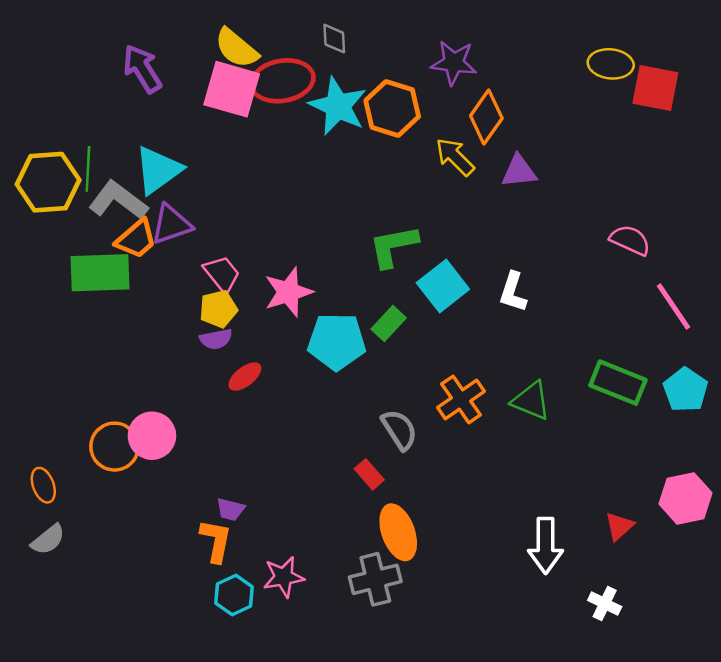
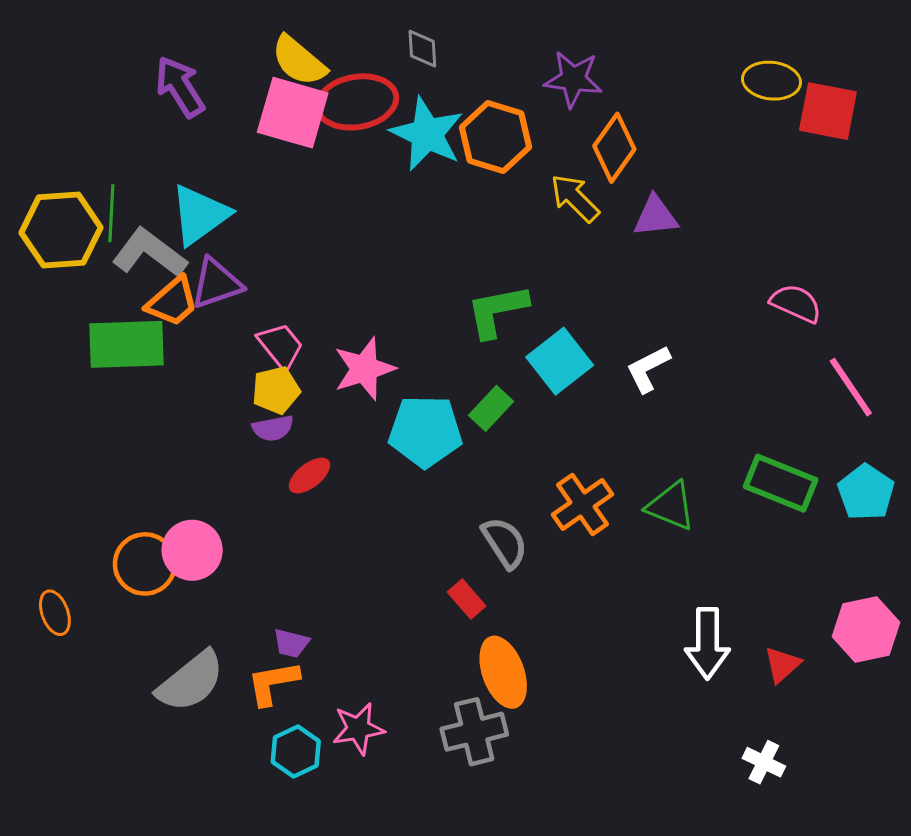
white L-shape: (513, 292) -> (648, 369), turned 45
gray semicircle: (48, 540) -> (191, 681), moved, size x1.6
orange L-shape: (216, 541) -> (273, 683), turned -111
white arrow: (546, 546) -> (707, 643), moved

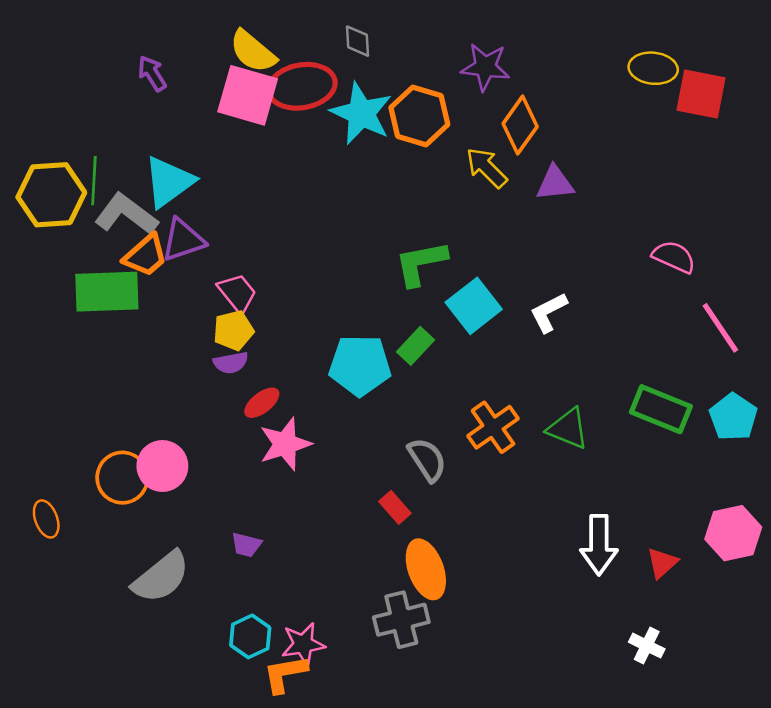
purple arrow: (180, 87) -> (152, 73), size x0.7
pink star: (364, 369) -> (285, 444), moved
orange L-shape: (273, 683) -> (285, 674), moved
pink star: (358, 729) -> (303, 644), moved

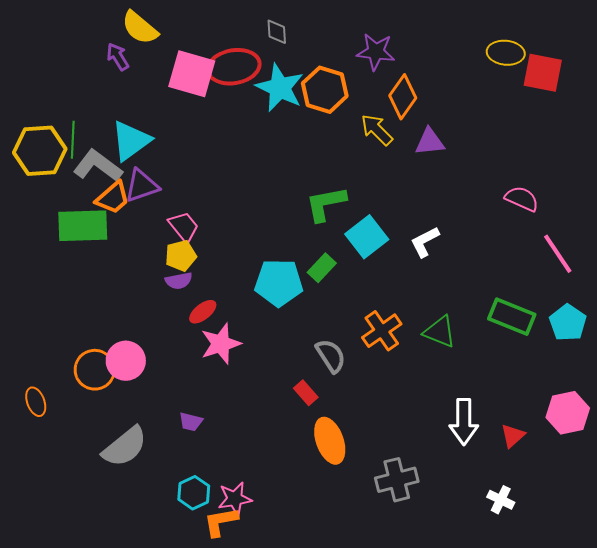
yellow semicircle: (253, 51) -> (140, 28), moved
gray cross: (401, 620) -> (397, 480), moved

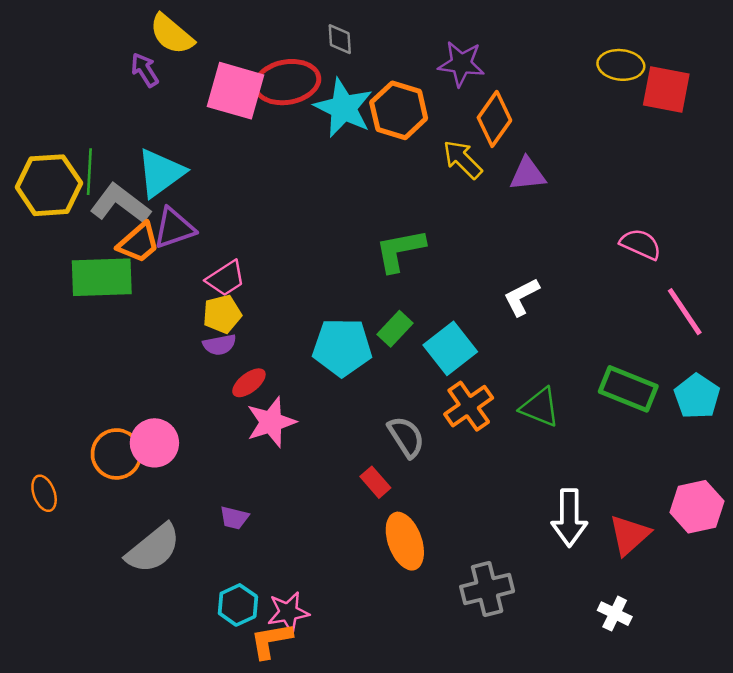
pink trapezoid: (184, 227) -> (226, 278), turned 96
cyan square: (367, 237) -> (450, 348), moved
red triangle: (513, 436) -> (629, 535), size x1.4

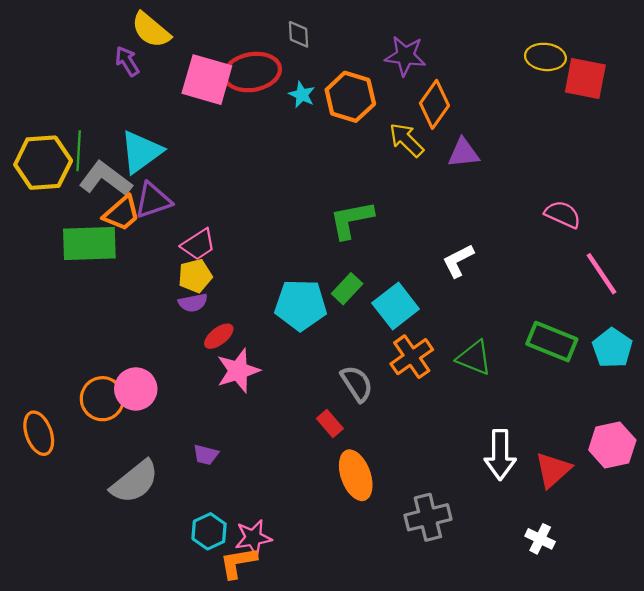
cyan star: (343, 108) -> (302, 95), size x0.5
orange ellipse: (44, 493) -> (39, 433), size x1.4

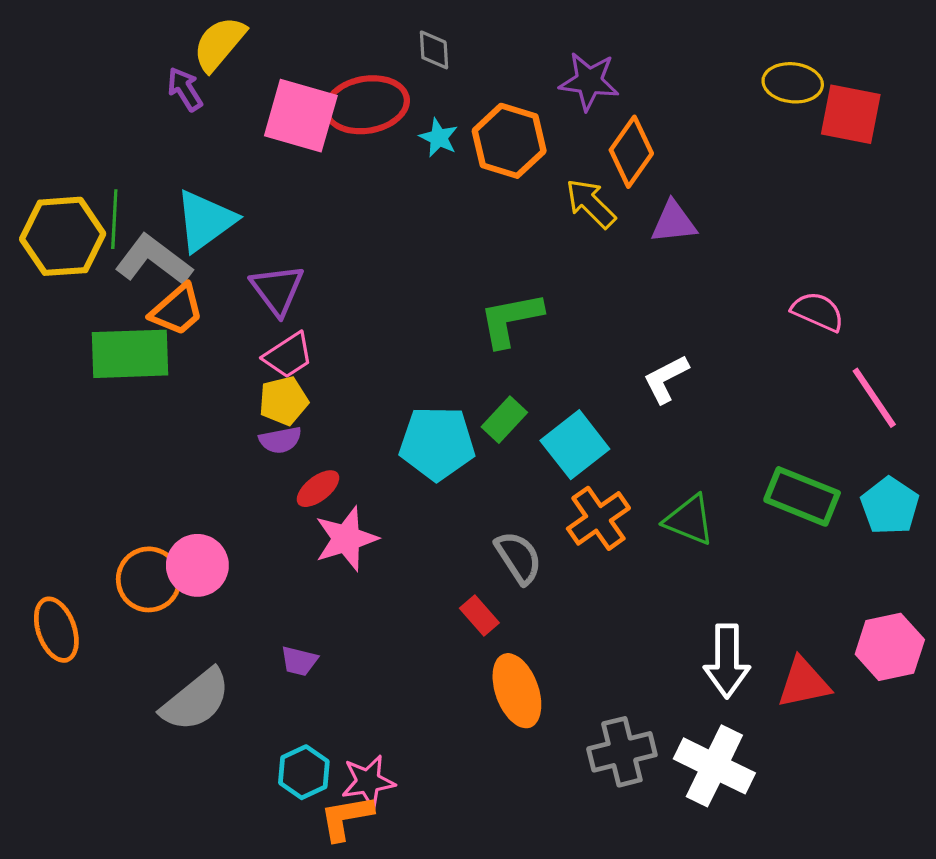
yellow semicircle: (151, 30) -> (219, 44), turned 90
purple triangle: (153, 200) -> (277, 290), moved, turned -48
red triangle: (553, 470) -> (804, 683), turned 30
white cross: (540, 539) -> (714, 766), moved, size x1.8

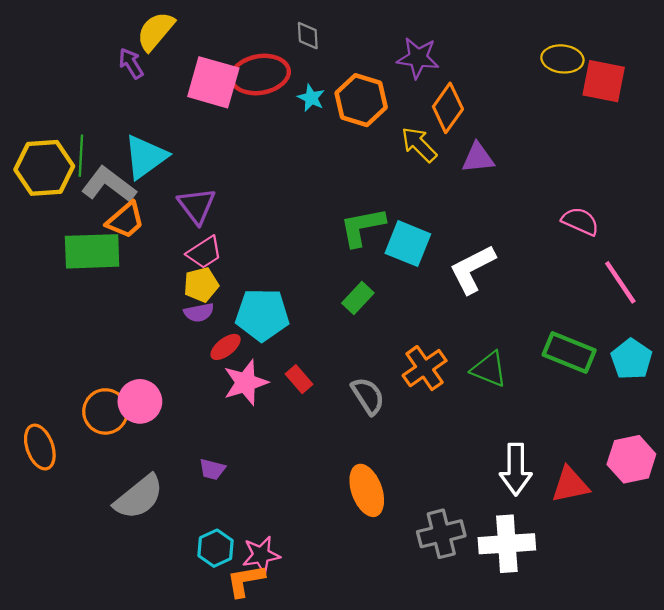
white L-shape: (666, 379) -> (472, 269), size x1.4
cyan pentagon: (437, 443) -> (262, 315), moved
cyan square: (575, 445) -> (408, 244), moved, turned -30
red rectangle: (479, 615) -> (299, 379), moved
white cross: (714, 766) -> (507, 544), turned -30

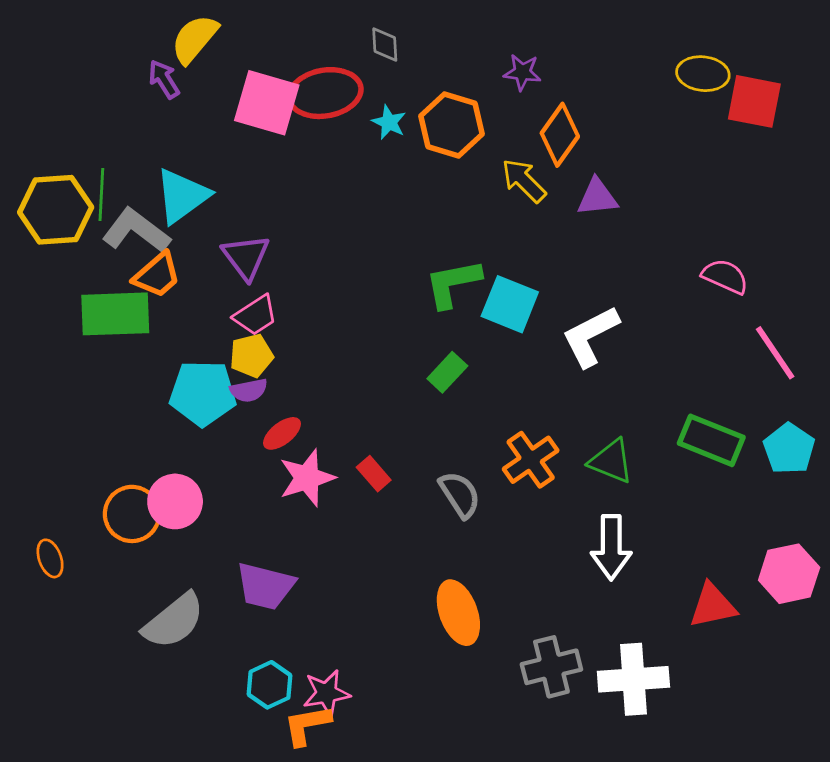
purple star: (418, 58) -> (522, 72), size x0.7
cyan pentagon: (262, 315) -> (203, 393), moved
orange ellipse: (40, 447) -> (50, 558), size x0.7
purple trapezoid: (212, 469) -> (265, 586), size x1.8
white arrow: (516, 469) -> (611, 547), moved

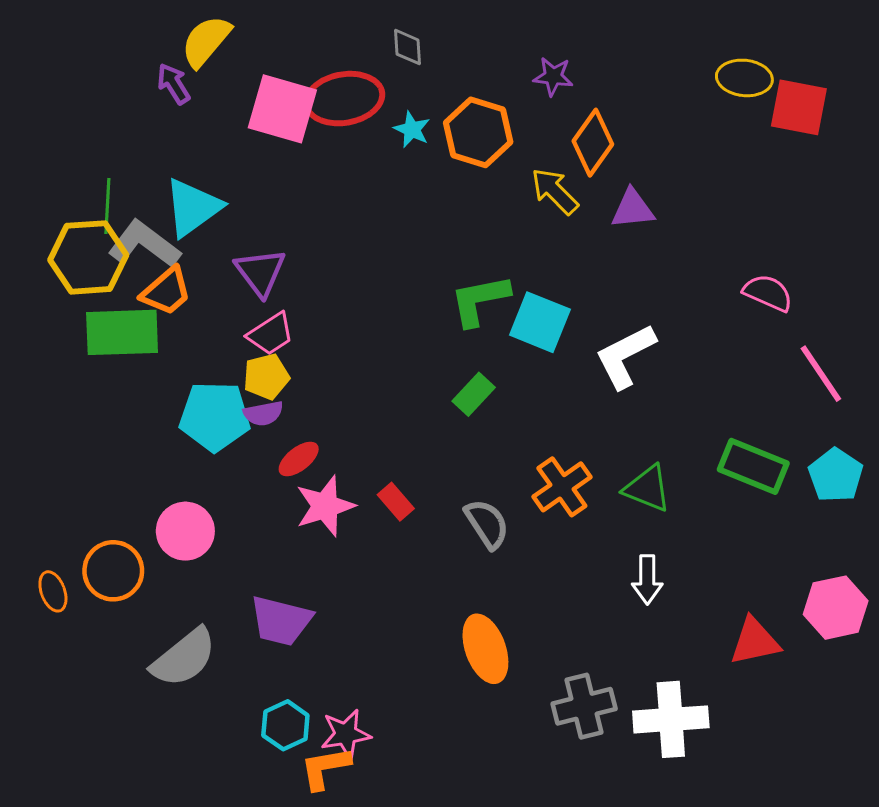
yellow hexagon: (56, 210) -> (88, 257), moved
orange circle: (132, 514) -> (113, 571), moved
white arrow: (611, 547) -> (647, 580), size x0.7

